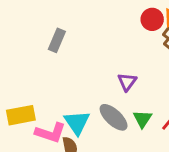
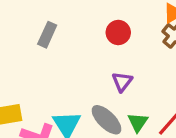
red circle: (152, 19) -> (118, 32), moved

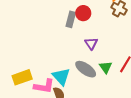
gray rectangle: (47, 35) -> (71, 19), moved

